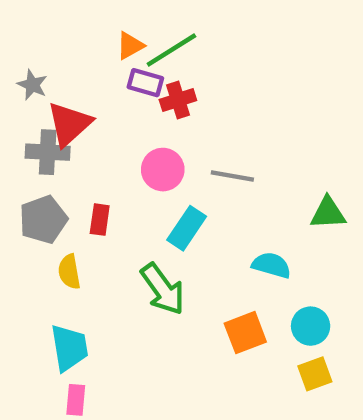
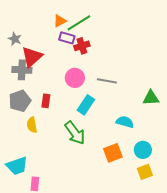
cyan trapezoid: (69, 348) -> (17, 166), moved, turned 80

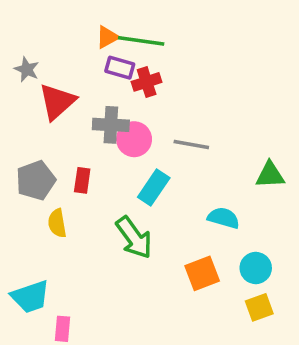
green line: (79, 23) -> (141, 41), turned 40
gray cross: (22, 70) -> (111, 125), moved

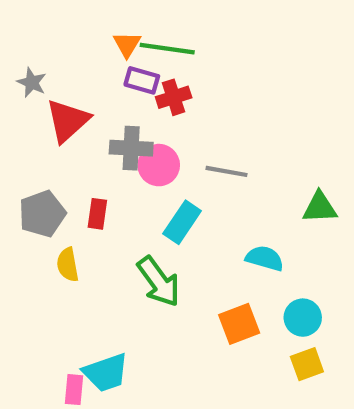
orange triangle: (107, 37) -> (127, 44), turned -30
cyan trapezoid: (30, 297) -> (106, 373), moved

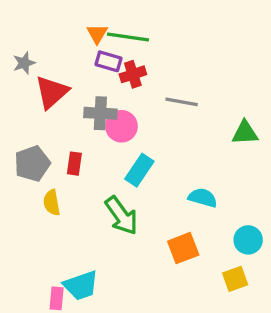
gray star: (32, 82) -> (24, 63), turned 30
gray line: (226, 171) -> (182, 102), moved
green triangle: (320, 207) -> (245, 133), moved
cyan circle: (303, 318) -> (248, 240), moved

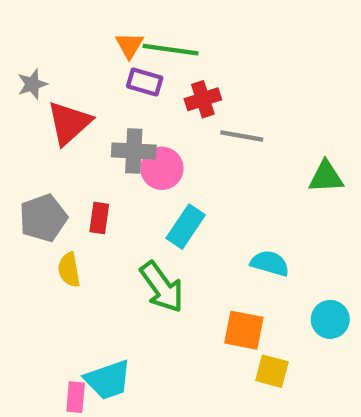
red cross: (133, 74) -> (203, 99), moved
orange square: (183, 248) -> (244, 330), turned 32
yellow square: (235, 279) -> (272, 371), moved, turned 35

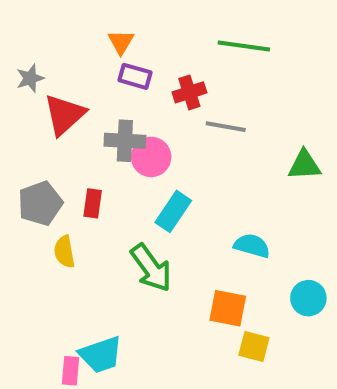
green line: (171, 50) -> (244, 46), moved

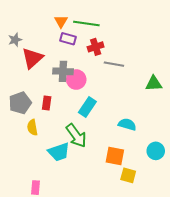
green line: (244, 46) -> (86, 23), moved
cyan trapezoid: (101, 355) -> (59, 152), moved

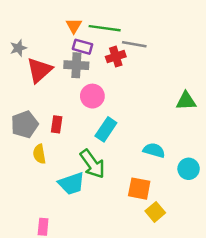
gray line: (114, 64) -> (134, 44), moved
gray cross: (63, 71) -> (76, 65), moved
cyan circle: (156, 151) -> (189, 169), moved
yellow square: (128, 175) -> (155, 212), turned 35

